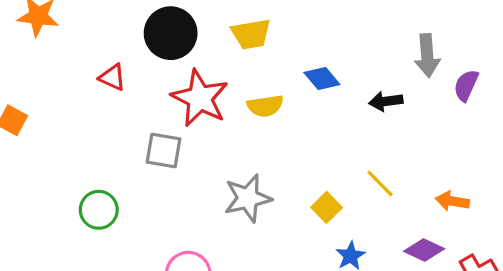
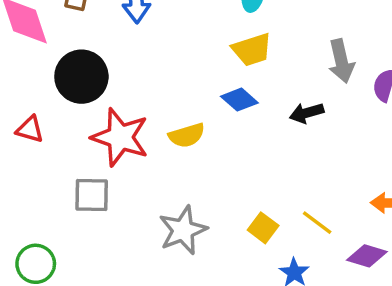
yellow trapezoid: (251, 34) -> (252, 50), moved
yellow line: (380, 183) -> (317, 223), moved

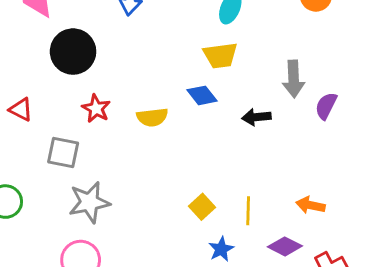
red triangle: (30, 129) -> (21, 109), moved
red star: (120, 137) -> (96, 109), size x0.6
yellow line: (317, 223) -> (248, 211), turned 44
gray star: (183, 230) -> (89, 202), moved

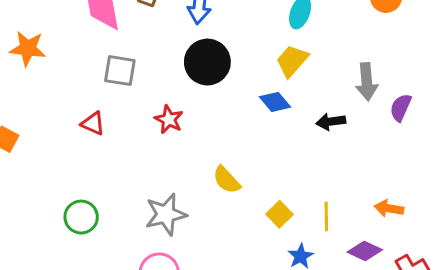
black circle: (73, 52) -> (207, 62), moved
yellow trapezoid: (220, 55) -> (292, 61), turned 141
yellow semicircle: (152, 117) -> (227, 180), moved, turned 56
gray square: (63, 152) -> (120, 71), moved

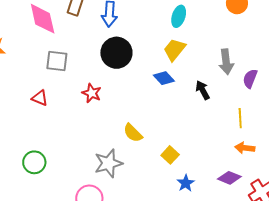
black arrow: (331, 122) -> (203, 90), turned 72
gray star: (166, 214) -> (108, 163), moved
yellow line: (326, 217) -> (240, 118), moved

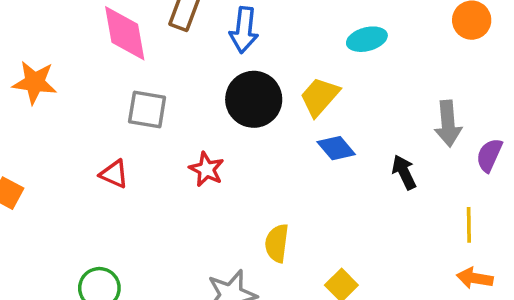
cyan ellipse: (179, 16) -> (367, 39), turned 55
yellow trapezoid: (174, 50) -> (320, 97), moved
yellow semicircle: (133, 133) -> (277, 243), turned 50

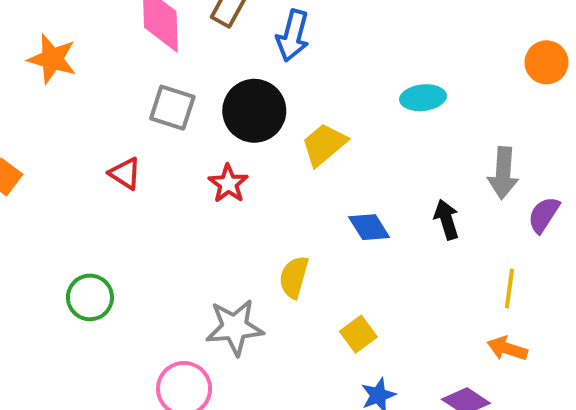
cyan ellipse: (367, 39) -> (423, 98), moved
yellow trapezoid: (320, 97) -> (324, 144), moved
black circle: (254, 99) -> (254, 111), moved
blue diamond: (336, 148) -> (369, 227), moved

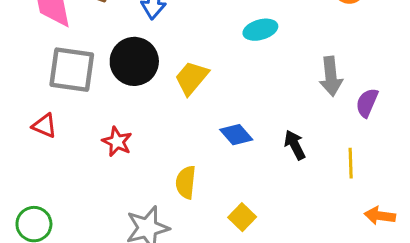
gray square: (172, 108) -> (72, 70), size x1.4
red star: (228, 184) -> (117, 142), moved
black arrow: (447, 220) -> (295, 145), moved
orange arrow: (507, 349) -> (380, 216), moved

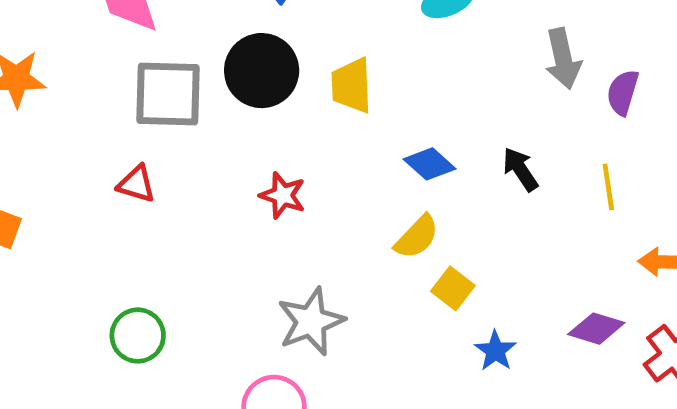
yellow trapezoid: (191, 78) -> (352, 86), turned -36
red star: (117, 142) -> (283, 195), moved
yellow semicircle: (186, 182) -> (417, 237), moved, turned -136

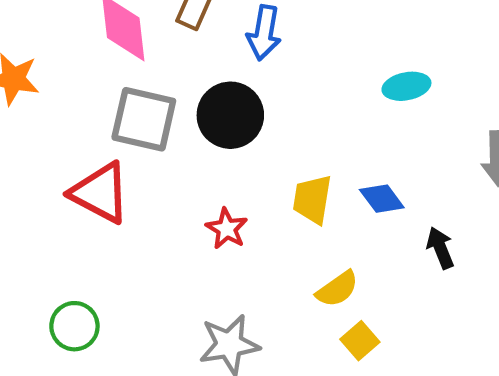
yellow trapezoid: (352, 86) -> (312, 199), moved
blue diamond: (430, 164) -> (382, 199), moved
red triangle: (136, 184) -> (100, 193), size x1.8

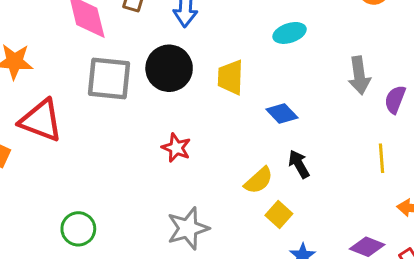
red triangle: (100, 193) -> (41, 120), moved
yellow trapezoid: (312, 199) -> (230, 77), moved
black arrow: (440, 248) -> (299, 164), moved

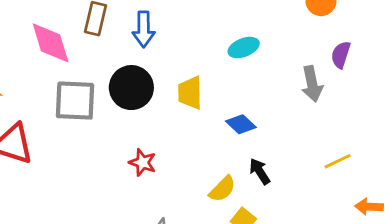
purple semicircle: (395, 99) -> (341, 55), moved
yellow line: (381, 158) -> (338, 161), turned 72

